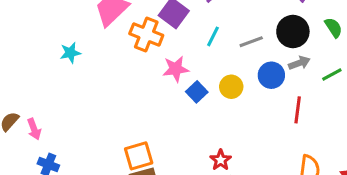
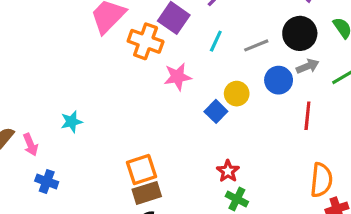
cyan star: (70, 53) -> (72, 122), moved
blue square: (197, 92) -> (216, 111), moved

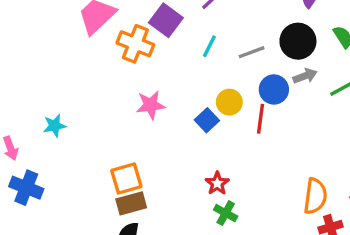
pink star: (178, 77) -> (151, 105), moved
red line: (307, 116) -> (260, 119), moved
blue cross: (47, 181) -> (26, 188), size x1.4

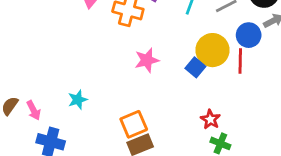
yellow circle: (229, 102) -> (212, 50), size x1.5
cyan star: (55, 126) -> (78, 100), moved

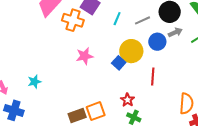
red line: (240, 61) -> (153, 77), moved
orange square: (134, 124) -> (96, 111), moved

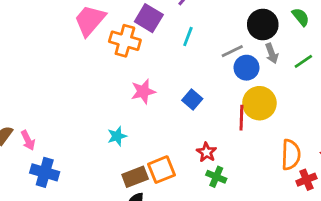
gray line: (143, 20) -> (232, 51), moved
gray arrow: (175, 32) -> (272, 53), turned 96
yellow circle: (131, 51) -> (259, 103), moved
cyan star: (34, 82) -> (117, 136), moved

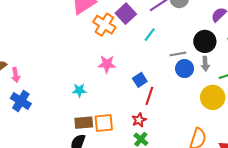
yellow circle: (259, 103) -> (213, 97), moved
red line: (241, 118) -> (149, 96), moved

